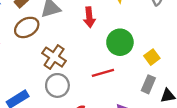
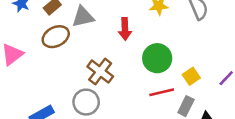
brown cross: (54, 57) -> (100, 71), moved
red line: (103, 73) -> (162, 92), moved

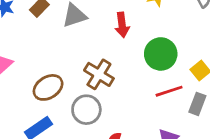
brown ellipse: (56, 37) -> (48, 87), moved

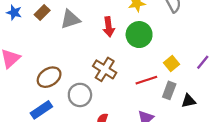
green circle: (161, 54) -> (139, 35), moved
brown cross: (99, 74) -> (105, 69), moved

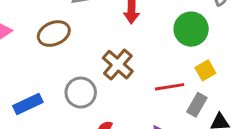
green circle: (139, 35) -> (191, 29), moved
brown ellipse: (49, 77) -> (54, 34), moved

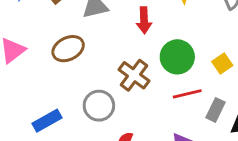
green circle: (191, 29) -> (177, 57), moved
yellow square: (205, 70) -> (222, 63), moved

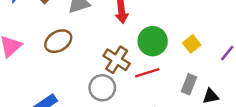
red line: (187, 94) -> (147, 73), moved
gray circle: (99, 106) -> (102, 88), moved

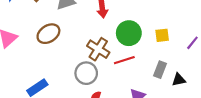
yellow square: (192, 44) -> (162, 35), turned 32

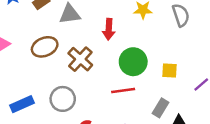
brown cross: (98, 49) -> (80, 59), moved
gray circle: (86, 73) -> (63, 99), moved

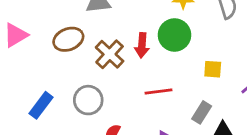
red arrow: (109, 29) -> (142, 45), moved
green circle: (133, 62) -> (175, 35), moved
blue rectangle: (22, 104) -> (41, 105), turned -30

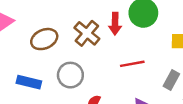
brown ellipse: (68, 39) -> (44, 39), moved
blue rectangle: (41, 105) -> (29, 82), turned 70

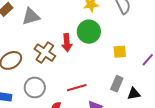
red line: (132, 64) -> (77, 88), moved

